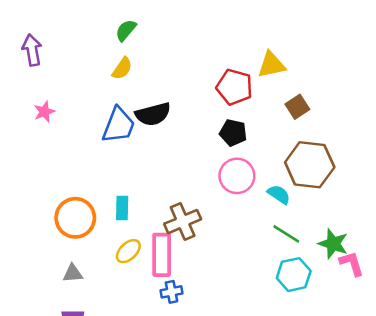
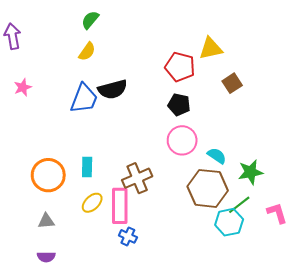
brown hexagon: (310, 165) -> (208, 188), moved
green line: (286, 234) -> (239, 205), moved, turned -70
green star: (333, 244) -> (251, 172), moved, turned -30
blue cross: (172, 292) -> (128, 236), turned 36

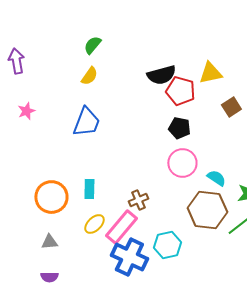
black semicircle: (113, 89) -> (161, 75), moved
brown cross: (137, 178) -> (138, 200), size x0.7
pink rectangle: (120, 206) -> (121, 227), turned 40
cyan hexagon: (229, 222) -> (167, 245), moved
blue cross: (128, 236) -> (129, 257), size x2.0

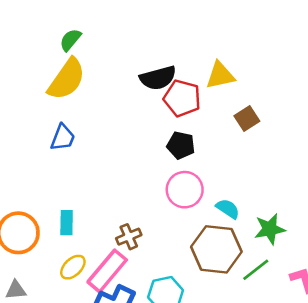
yellow semicircle: (89, 76) -> (67, 79), size x1.8
blue trapezoid: (86, 122) -> (63, 138), size x0.7

